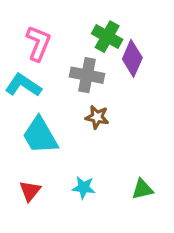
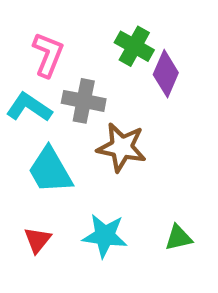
gray cross: (87, 75) -> (84, 101), moved
brown star: (97, 117) -> (122, 147), size x1.6
cyan star: (84, 188) -> (105, 236), size x1.5

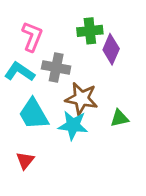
green cross: (134, 46) -> (90, 31), turned -35
cyan star: (105, 236) -> (73, 125), moved
green triangle: (178, 238) -> (119, 118), moved

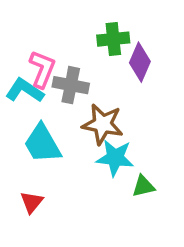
pink L-shape: (32, 37) -> (42, 69), moved
green triangle: (119, 118) -> (143, 186), moved
cyan star: (73, 125) -> (115, 158), moved

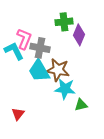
cyan L-shape: (25, 90) -> (14, 51), turned 30
cyan trapezoid: (42, 144) -> (39, 71), moved

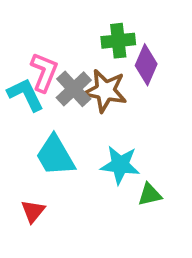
gray cross: (40, 48) -> (74, 89), turned 36
brown star: (58, 70) -> (105, 91), moved
cyan trapezoid: (39, 71) -> (55, 156), moved

